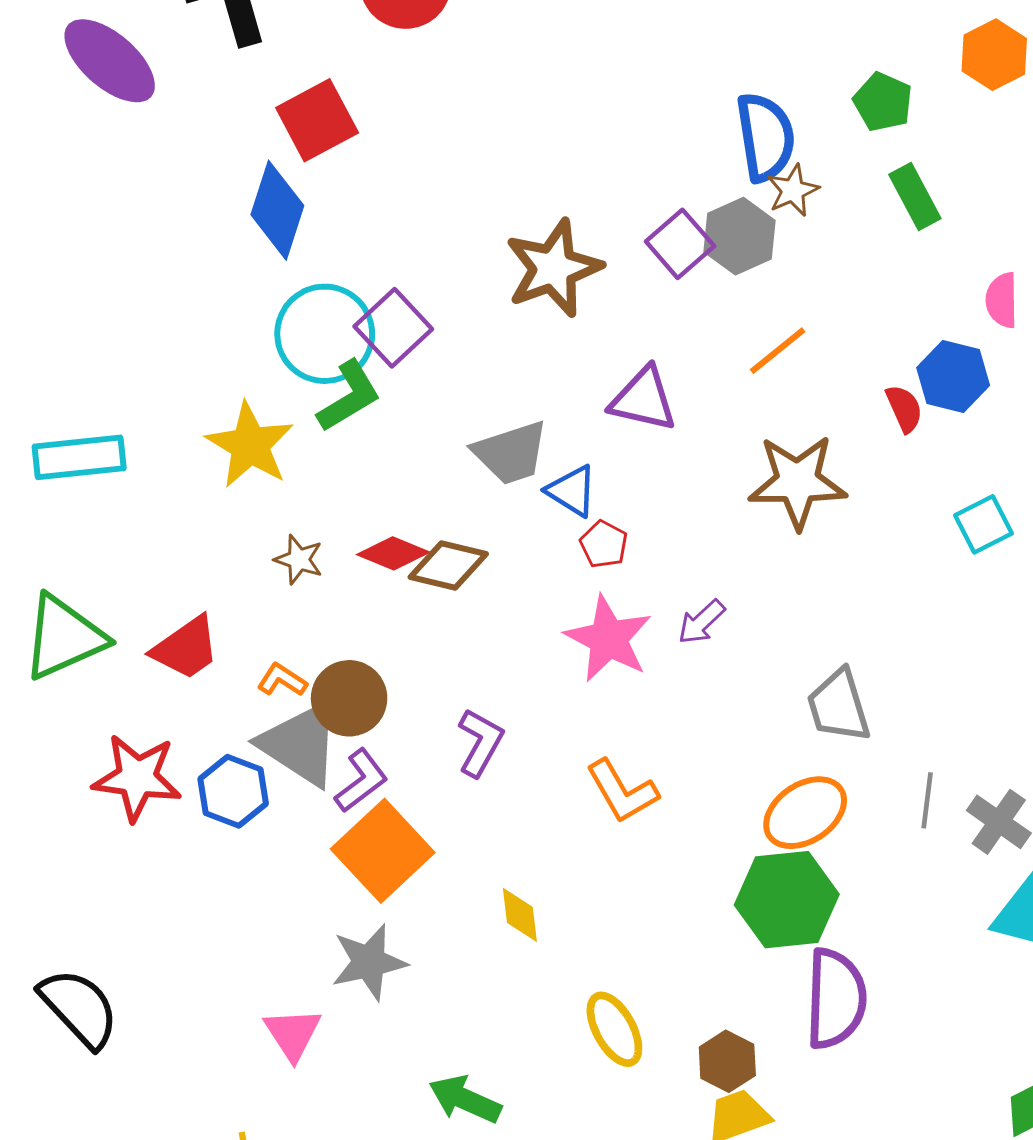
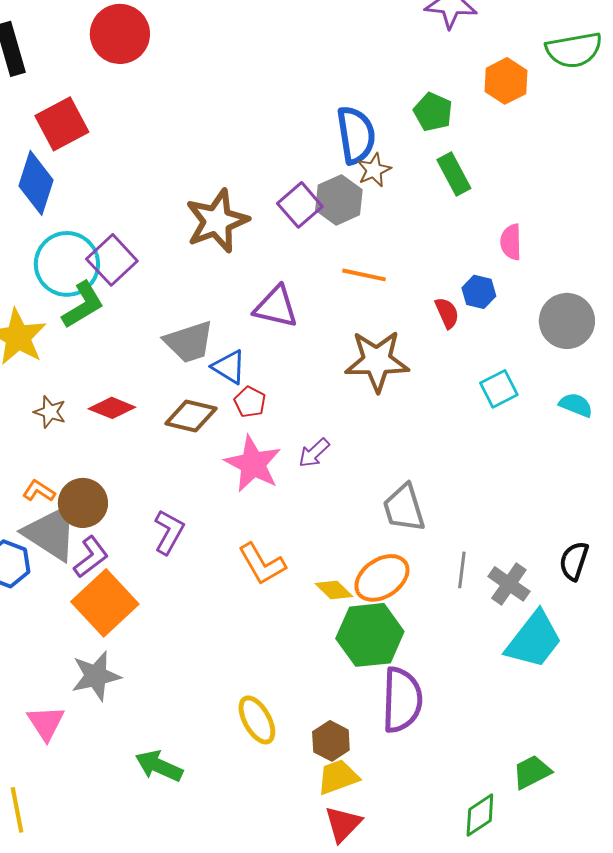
orange line: (778, 351) -> (364, 275), turned 51
blue hexagon: (953, 376) -> (479, 292), size x0.7
brown diamond: (448, 566) -> (191, 416), moved
yellow diamond: (520, 915) -> (334, 590), moved, turned -39

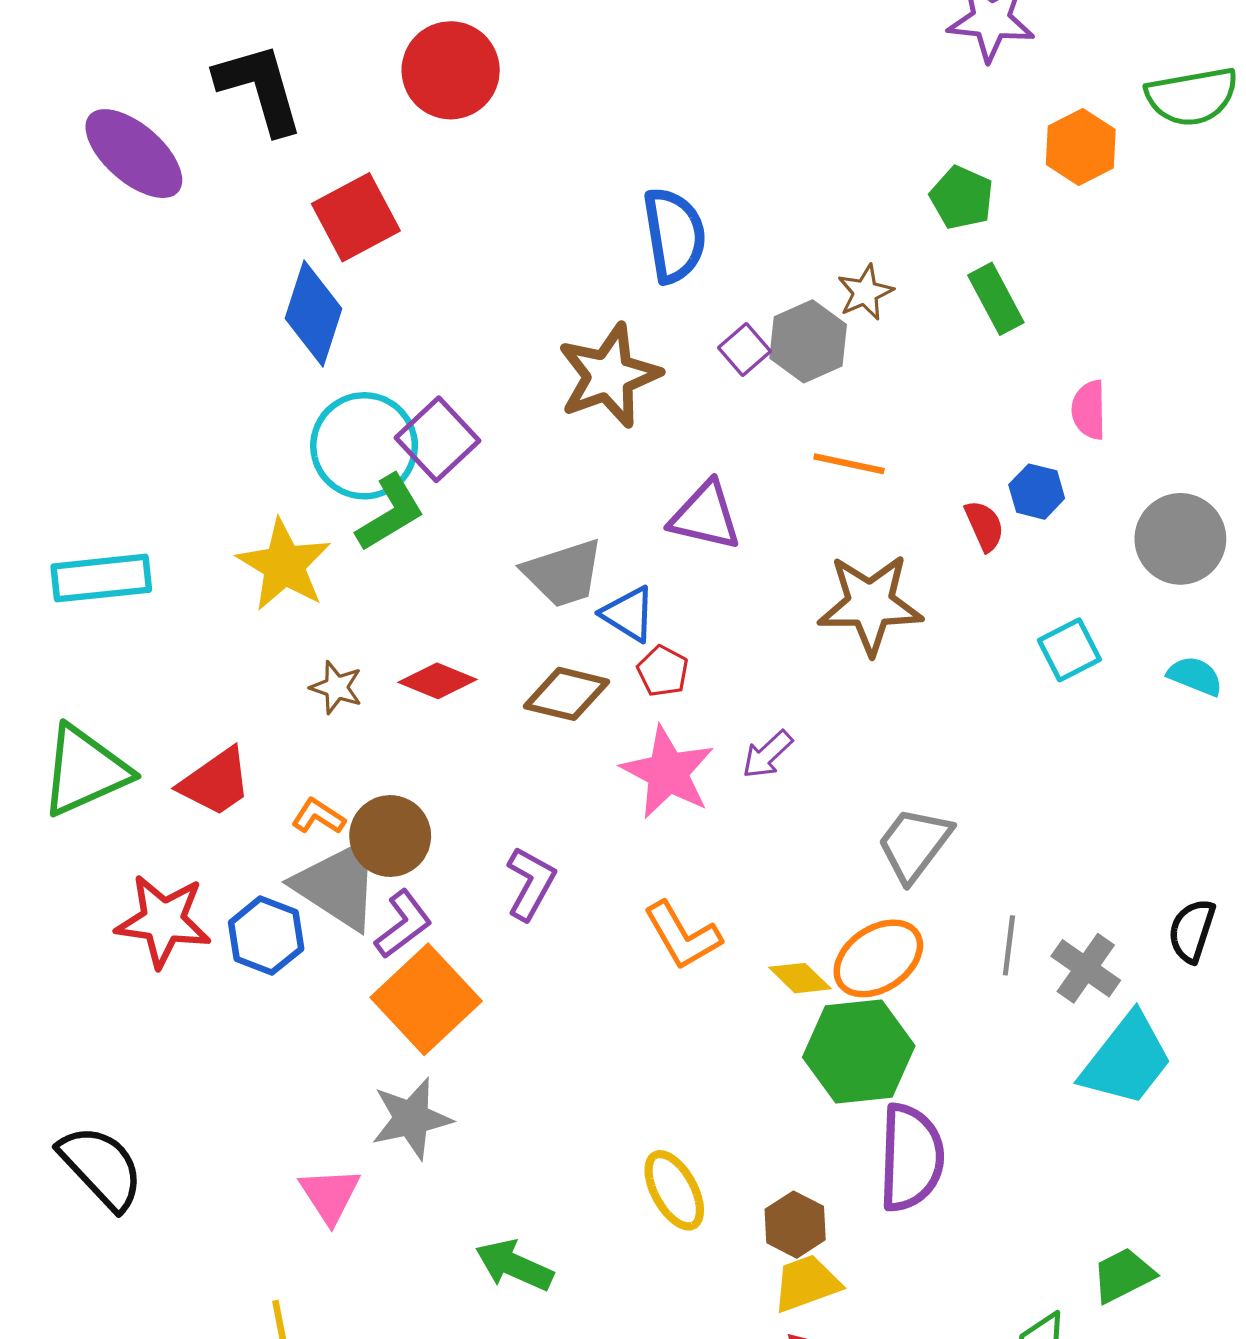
blue semicircle: (356, 135) -> (674, 235), moved
purple square: (300, 205) -> (744, 349), size x0.7
gray trapezoid: (404, 508) -> (914, 844), turned 54

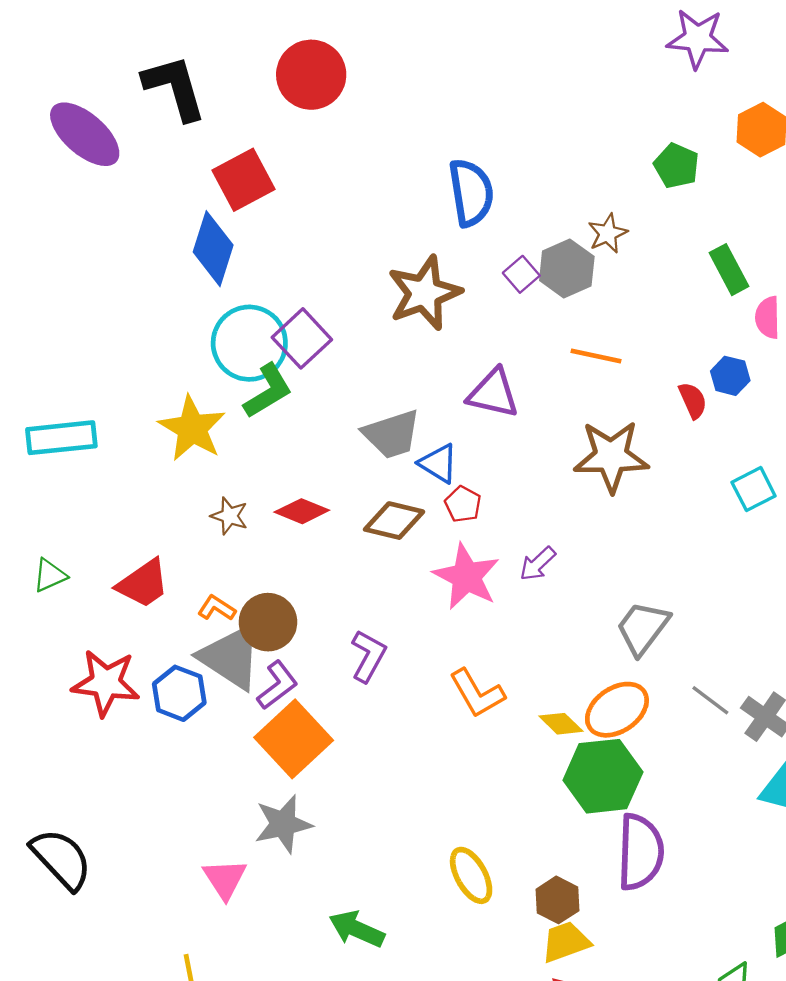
green rectangle: (996, 299) -> (729, 270), moved
green triangle: (85, 771) -> (50, 575), size x0.5
gray line: (1009, 945) -> (710, 700), turned -60

